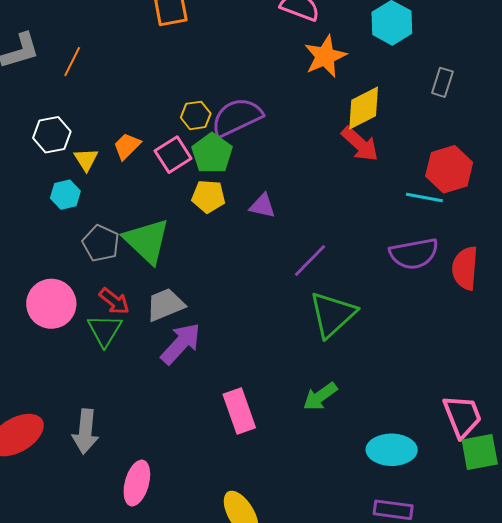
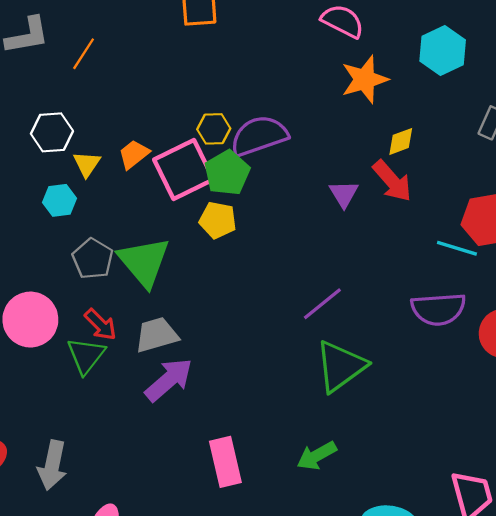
yellow diamond: (364, 108) -> (401, 141), size x0.6
pink square: (173, 155) -> (184, 169), size x1.5
purple triangle: (262, 206) -> (344, 194), moved, turned 40

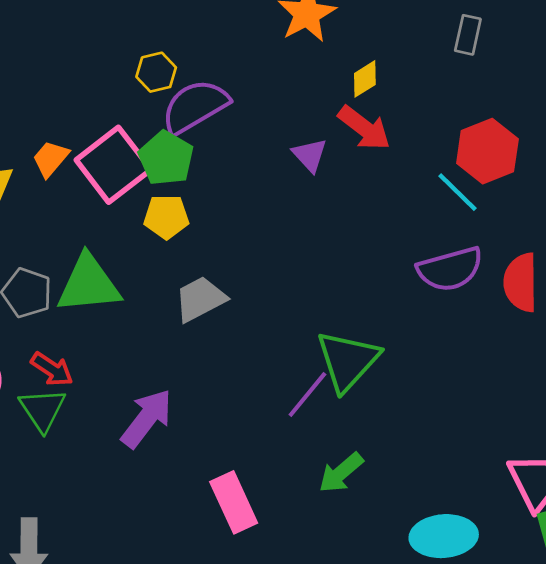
yellow hexagon: (214, 129) -> (156, 72), moved
cyan line: (457, 248) -> (458, 192), turned 39
green triangle: (144, 262) -> (89, 284), turned -44
purple line: (322, 304) -> (307, 394), moved
gray trapezoid: (157, 335) -> (200, 299), moved

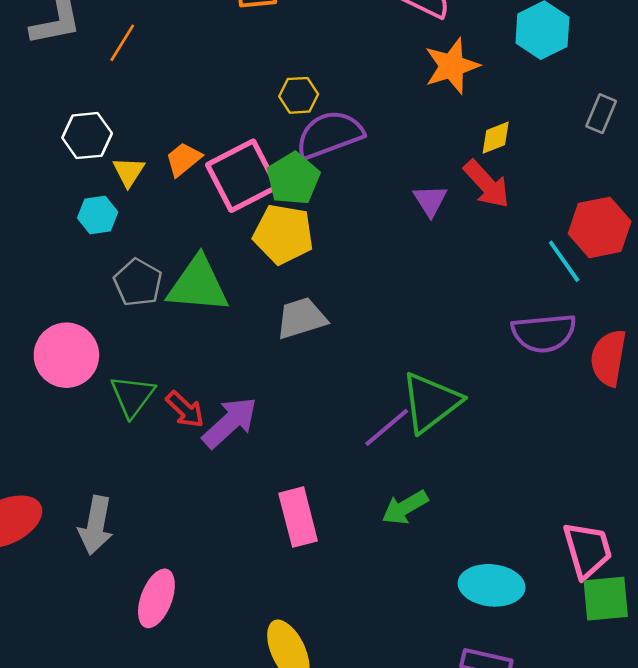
yellow pentagon: (166, 217) -> (283, 234), size x1.4
red arrow: (52, 369) -> (185, 409), moved

